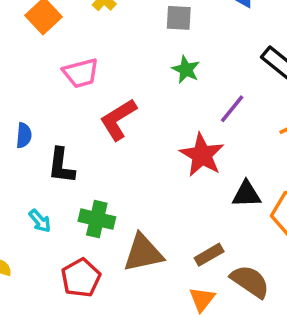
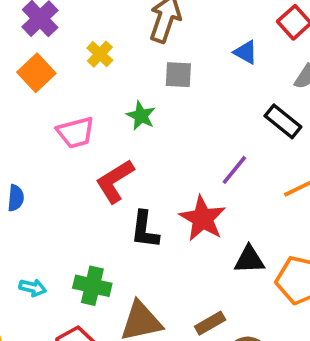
green star: (186, 70) -> (141, 116), moved
black L-shape: (61, 166) -> (145, 230), moved
cyan arrow: (40, 221) -> (33, 288), turned -35

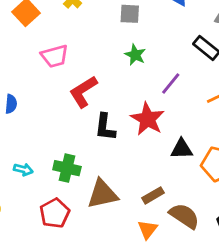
green star: (141, 116) -> (135, 55), moved

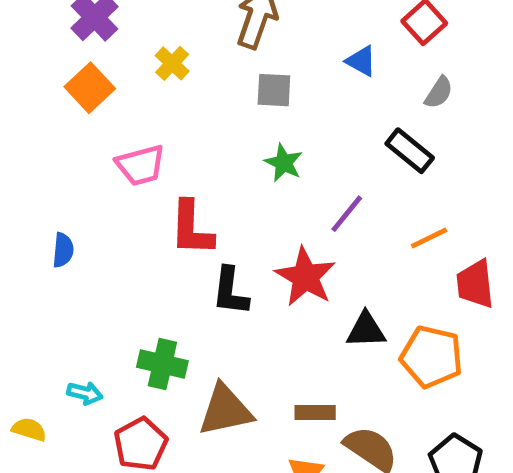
red L-shape: (83, 92) -> (192, 228), turned -56
cyan arrow: (23, 169) -> (85, 393), moved
brown rectangle: (153, 195) -> (315, 412), turned 30

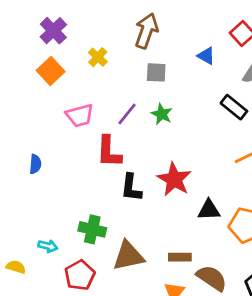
purple line: (347, 214) -> (127, 114), moved

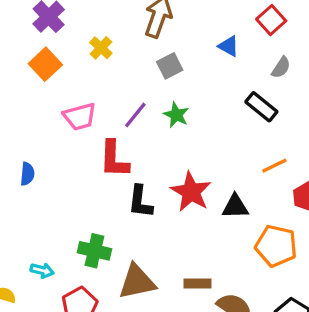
gray square: (156, 72) -> (170, 66), turned -30
black triangle: (209, 210) -> (235, 207), moved

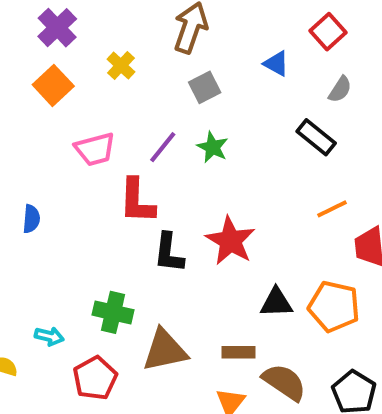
black triangle: (235, 207) -> (276, 302), moved

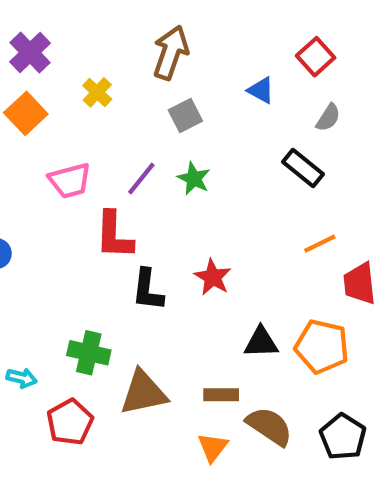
red star: (230, 241) -> (213, 277), size x0.7

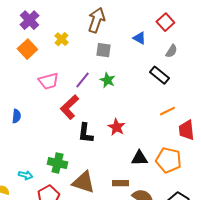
gray square: (185, 116) -> (103, 50), turned 35
red L-shape: (114, 235) -> (69, 107), turned 45
brown triangle: (143, 393) -> (83, 182), turned 30

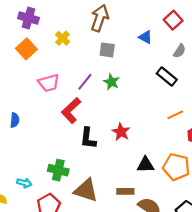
purple cross: (29, 20) -> (28, 18), turned -30

